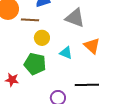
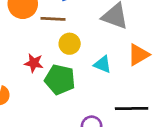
orange triangle: (92, 46) -> (138, 55), turned 48
red star: (12, 80) -> (34, 63), moved

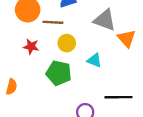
orange triangle: (138, 55) -> (127, 38), moved, turned -42
red star: (34, 63) -> (31, 47), moved

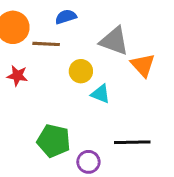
yellow circle: (67, 43) -> (81, 71), moved
green pentagon: (59, 73) -> (54, 141), moved

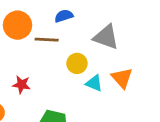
orange triangle: (143, 65) -> (122, 78), moved
red star: (17, 76) -> (21, 85), moved

